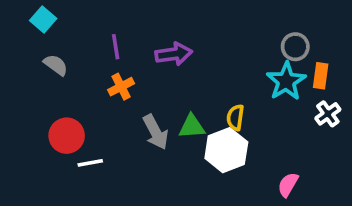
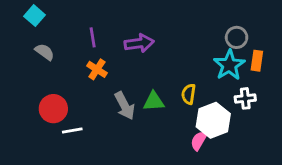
orange cross: (121, 87) -> (97, 69), turned -30
white cross: (328, 114) -> (245, 98), moved, turned 30
white hexagon: (226, 150) -> (213, 120), moved
pink semicircle: (288, 185) -> (199, 141), moved

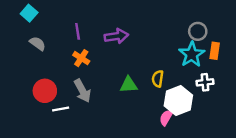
gray arrow: (125, 106) -> (82, 91), moved

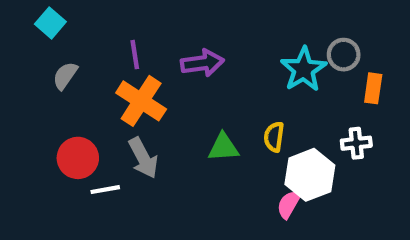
gray semicircle: (38, 43) -> (65, 76), turned -91
cyan star: (192, 54) -> (304, 69), moved
orange cross: (81, 58) -> (141, 101), size x1.6

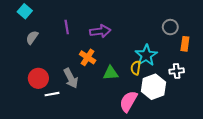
cyan star: (304, 69) -> (146, 55), moved
orange cross: (141, 101) -> (88, 57), moved, size x0.7
pink semicircle: (289, 204) -> (128, 101), moved, size x1.5

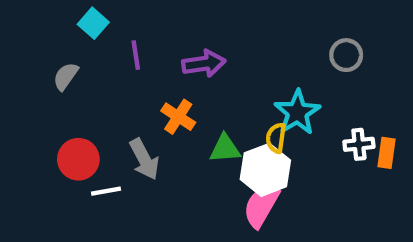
cyan square: (25, 11) -> (93, 23), moved
orange rectangle: (185, 44) -> (387, 153), moved
white hexagon: (154, 87) -> (265, 170), moved

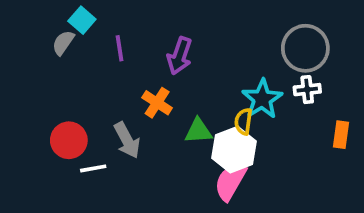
gray circle: (346, 55) -> (305, 48), size x1.6
purple arrow: (204, 64) -> (180, 56), turned 117
gray semicircle: (66, 76) -> (63, 43), moved
white cross: (359, 144) -> (307, 90), moved

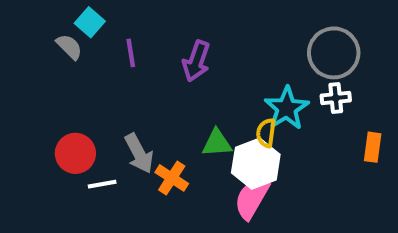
gray semicircle: (63, 43) -> (69, 47), turned 100
orange cross: (157, 103) -> (172, 178), moved

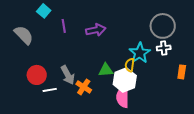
gray semicircle: (69, 47) -> (24, 35), moved, size x1.5
purple arrow: (196, 61) -> (96, 30), turned -120
pink semicircle: (252, 198) -> (123, 97), turned -30

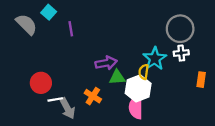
purple arrow: (96, 30) -> (106, 63), moved
gray semicircle: (24, 35) -> (27, 24), moved
gray arrow: (68, 75) -> (67, 108), moved

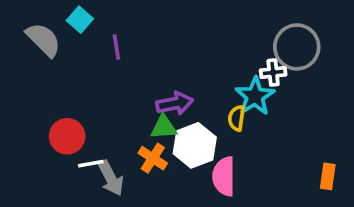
white cross: (181, 53) -> (273, 72), moved
green triangle: (117, 77) -> (164, 127), moved
orange rectangle: (201, 80) -> (328, 176), moved
white hexagon: (138, 88) -> (195, 145), moved

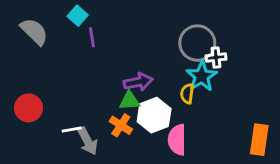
cyan square: (80, 20) -> (78, 16), moved
gray circle: (297, 47) -> (197, 43), moved
red circle: (67, 136) -> (29, 108), moved
orange rectangle: (328, 176) -> (259, 140), size x1.5

